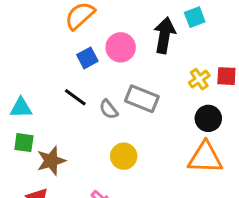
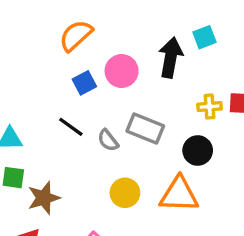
yellow cross: (199, 79) -> (209, 107), turned 30
black circle: (208, 118) -> (198, 151), moved
orange triangle: (205, 158) -> (179, 194), moved

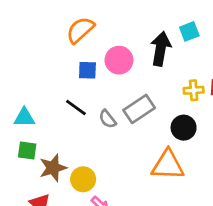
blue square: (84, 83) -> (87, 70), turned 30
gray rectangle: (145, 129) -> (139, 109), turned -56
yellow circle: (125, 193) -> (83, 179), moved

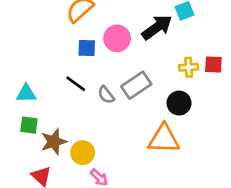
black arrow: (161, 49) -> (157, 27), turned 44

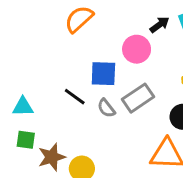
black arrow: (157, 27) -> (160, 25), moved, size x0.6
pink circle: (117, 38) -> (137, 49), moved
blue square: (87, 48) -> (103, 74), moved, size x1.4

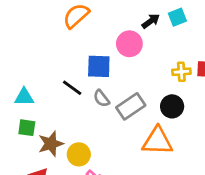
gray rectangle: (138, 98) -> (131, 106), moved

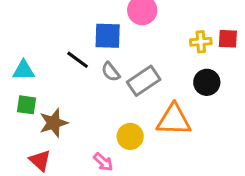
black circle: (172, 106) -> (207, 82), moved
yellow circle: (79, 154) -> (130, 136), moved

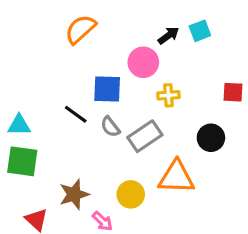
yellow cross: (201, 42) -> (168, 95), moved
green square: (27, 105) -> (22, 161), size x1.5
brown star: (54, 123) -> (74, 194), moved

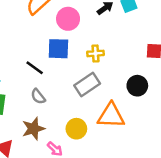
pink circle: (143, 62) -> (68, 19), moved
yellow cross: (168, 95) -> (95, 53), moved
gray semicircle: (110, 127) -> (38, 96), moved

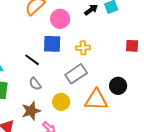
black circle: (137, 86) -> (118, 86), moved
yellow circle: (76, 129) -> (61, 102), moved

